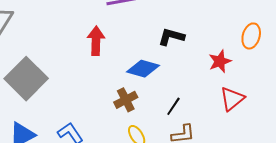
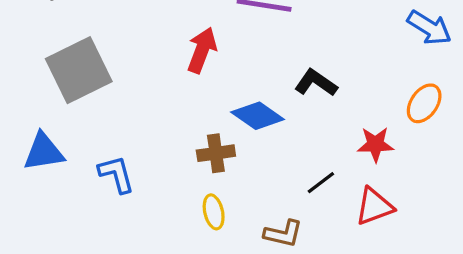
orange ellipse: (251, 36) -> (424, 103), moved
black line: (173, 106) -> (321, 183), moved

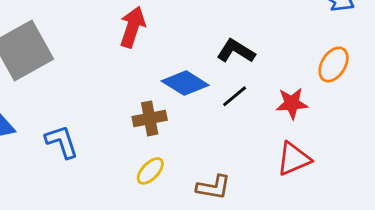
black line: (321, 183) -> (235, 96), moved
yellow ellipse: (214, 212) -> (150, 171), turned 60

